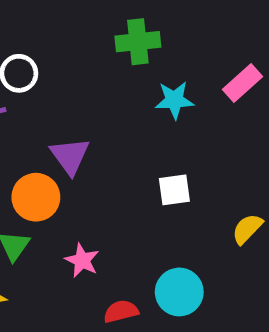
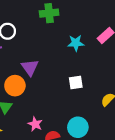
green cross: (138, 42) -> (49, 13), moved
pink star: (82, 260) -> (35, 124), moved

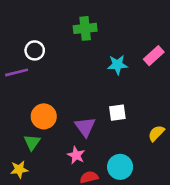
purple triangle: (30, 68) -> (85, 127), moved
pink star: (35, 124) -> (76, 155), moved

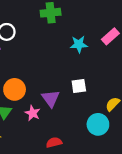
pink star: (76, 155) -> (33, 113), moved
cyan circle: (120, 167) -> (98, 124), moved

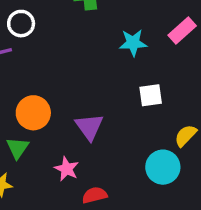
white square: (79, 86) -> (151, 95), moved
pink star: (33, 113) -> (67, 169), moved

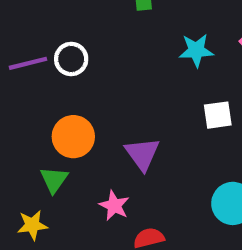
white circle: (21, 24) -> (71, 59), moved

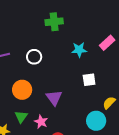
white circle: (71, 59) -> (34, 57), moved
green triangle: (54, 180) -> (21, 117), moved

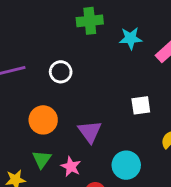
cyan star: (79, 50) -> (131, 38), moved
cyan circle: (96, 121) -> (126, 165), moved

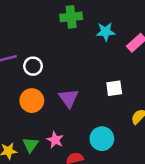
white circle: (61, 72) -> (33, 66), moved
purple triangle: (90, 132) -> (69, 98), moved
green triangle: (42, 159) -> (31, 145), moved

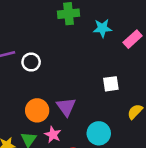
purple triangle: (69, 98) -> (66, 107), moved
orange circle: (32, 101) -> (37, 110), moved

